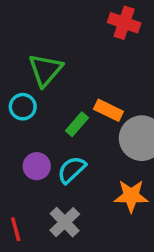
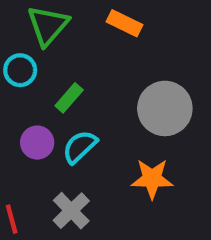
orange rectangle: (108, 110) -> (124, 23), moved
green rectangle: (77, 124) -> (69, 98), moved

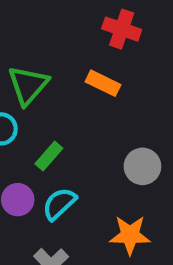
gray circle: (165, 108) -> (142, 166), size x0.7

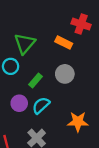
red cross: (122, 29) -> (81, 24), moved
gray circle: (142, 166) -> (65, 74), moved

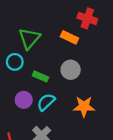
green rectangle: (36, 80) -> (40, 76), turned 72
orange star: (78, 122) -> (84, 107), moved

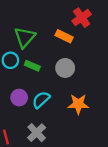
red cross: (87, 18) -> (82, 18), turned 36
green rectangle: (40, 76) -> (32, 66), moved

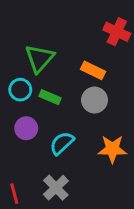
red cross: (82, 18) -> (117, 32), turned -30
orange rectangle: (64, 36) -> (93, 70), moved
purple circle: (19, 98) -> (26, 128), moved

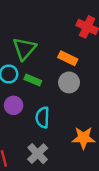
cyan semicircle: (62, 143) -> (42, 117), turned -45
orange star: (112, 149) -> (83, 138), moved

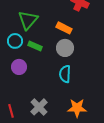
cyan semicircle: (42, 117) -> (65, 74), moved
orange star: (83, 138) -> (77, 108), moved

